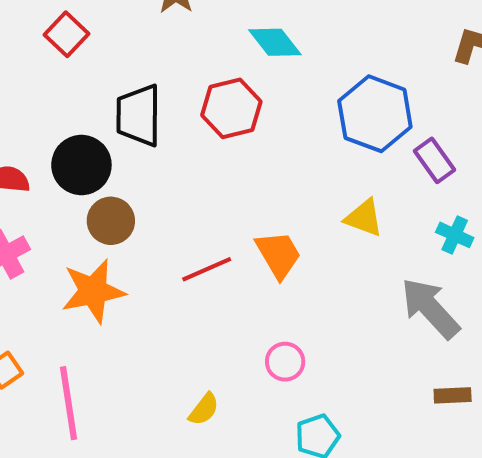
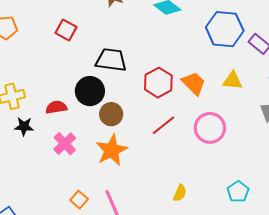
red hexagon: (231, 108) -> (158, 83), moved
black trapezoid: (139, 115) -> (111, 60), turned 112
orange trapezoid: (278, 255) -> (194, 83), moved
pink circle: (285, 362) -> (210, 128), moved, size x1.6

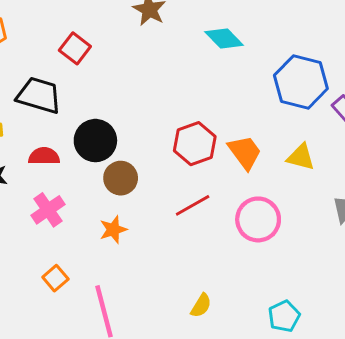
black trapezoid: (111, 60) -> (39, 95), moved
orange star: (112, 150) -> (113, 230), size x0.6
orange square: (79, 200) -> (55, 278), moved

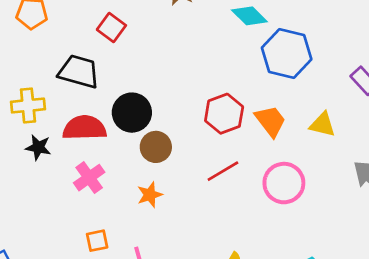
blue hexagon: (301, 82) -> (287, 54), moved
red semicircle: (44, 156) -> (84, 128), size x1.5
orange square: (55, 278) -> (97, 241), turned 30

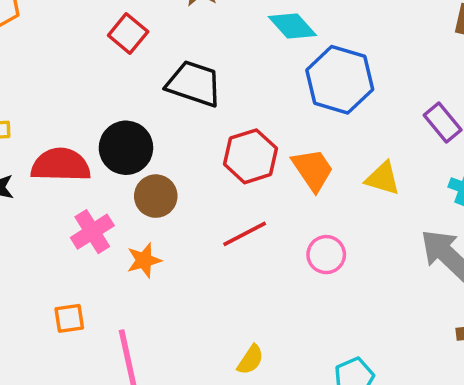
red square: (111, 27) -> (128, 34), moved
black trapezoid: (79, 72) -> (194, 84), moved
pink cross: (89, 178) -> (92, 232), moved
pink circle: (284, 183) -> (326, 255), size x0.7

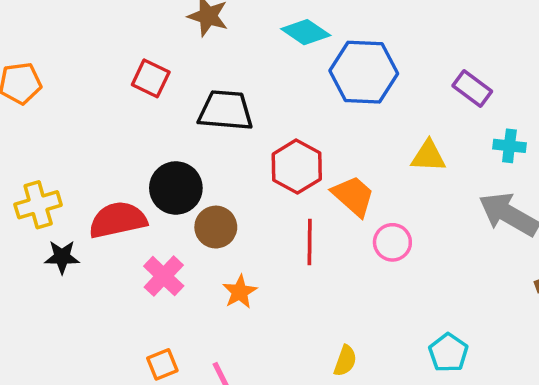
orange trapezoid: (313, 170) -> (353, 196), moved
red line: (245, 234) -> (310, 242), turned -48
orange star: (144, 260) -> (240, 292), moved

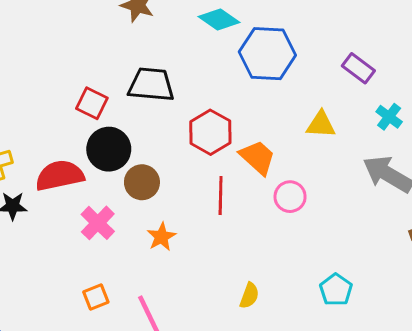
red square: (151, 78) -> (92, 103), moved
cyan cross: (509, 146) -> (389, 117), turned 30

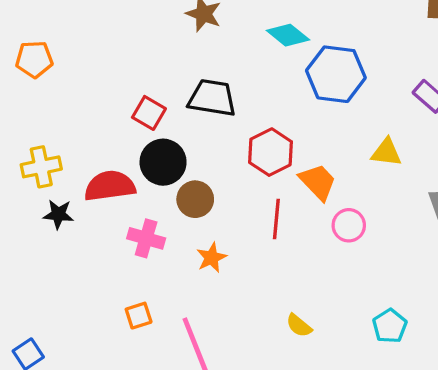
pink cross: (98, 223) -> (146, 238), turned -32
yellow semicircle: (249, 296) -> (299, 326), turned 105

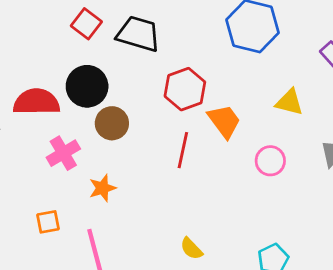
red square: (149, 113) -> (86, 24), moved
pink circle: (349, 225) -> (270, 161), moved
pink cross: (146, 238) -> (63, 153), turned 36
orange star: (212, 258) -> (102, 188), moved

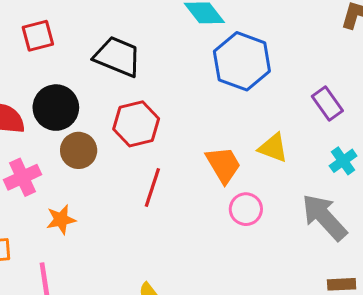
red square: (86, 24) -> (38, 36), moved, turned 32
red hexagon: (185, 89) -> (136, 124), moved
orange trapezoid: (224, 121) -> (223, 165), moved

